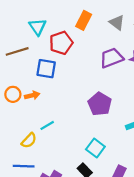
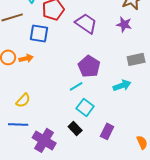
purple trapezoid: (112, 58) -> (86, 23), moved, turned 55
cyan line: (47, 125) -> (76, 86), moved

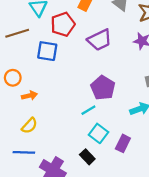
purple trapezoid: (86, 23) -> (100, 40), turned 120
orange arrow: (26, 58) -> (29, 96), moved
purple rectangle: (107, 131) -> (123, 143), moved

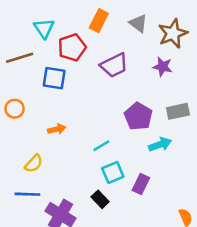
purple pentagon: (103, 88) -> (138, 116), moved
orange arrow: (29, 96) -> (57, 129), moved
cyan square: (98, 133) -> (113, 173), turned 30

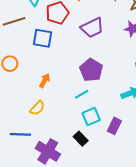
purple pentagon: (138, 116) -> (91, 70), moved
orange arrow: (57, 129) -> (45, 81), turned -48
yellow semicircle: (34, 164) -> (37, 108), moved

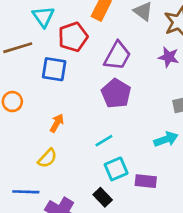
purple trapezoid: (92, 28) -> (117, 56), turned -35
purple pentagon: (91, 70) -> (116, 93), moved
purple rectangle: (114, 126) -> (146, 181), turned 70

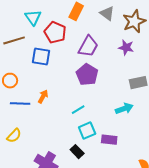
red pentagon: (73, 37) -> (55, 32), turned -30
yellow semicircle: (47, 158) -> (14, 136), moved
blue line: (26, 192) -> (20, 104), moved

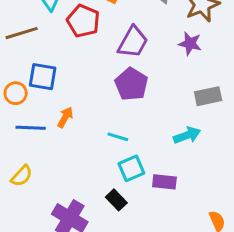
blue square: (41, 56) -> (43, 77), moved
cyan line: (78, 110) -> (118, 137), turned 48

